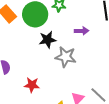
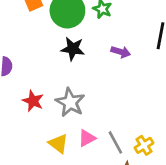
gray star: (66, 57) -> (70, 102), moved

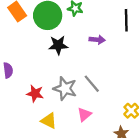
gray line: (115, 142) -> (92, 84), moved
yellow triangle: (58, 144) -> (49, 121), moved

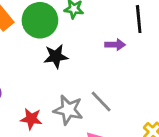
purple arrow: (97, 40) -> (115, 45), moved

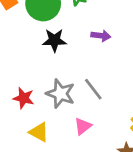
purple arrow: (115, 45) -> (101, 36), moved

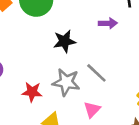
purple arrow: (101, 36) -> (108, 23), moved
black star: (54, 40) -> (64, 41), moved

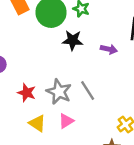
black star: (64, 41) -> (73, 40), moved
pink triangle: (92, 110) -> (66, 121), moved

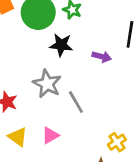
gray star: (59, 92) -> (47, 84), moved

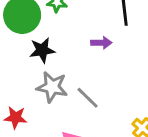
black star: (61, 45) -> (42, 50), moved

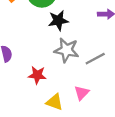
gray line: (88, 98) -> (95, 59), turned -72

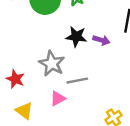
black star: (58, 21) -> (76, 37), moved
pink triangle: (82, 93) -> (58, 98), moved

